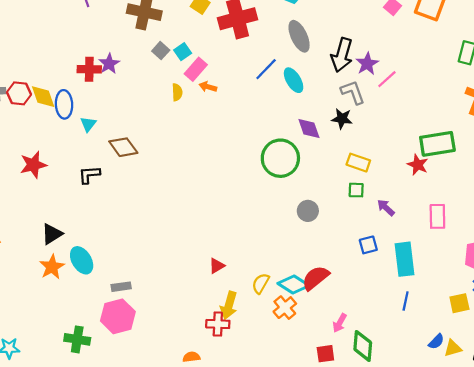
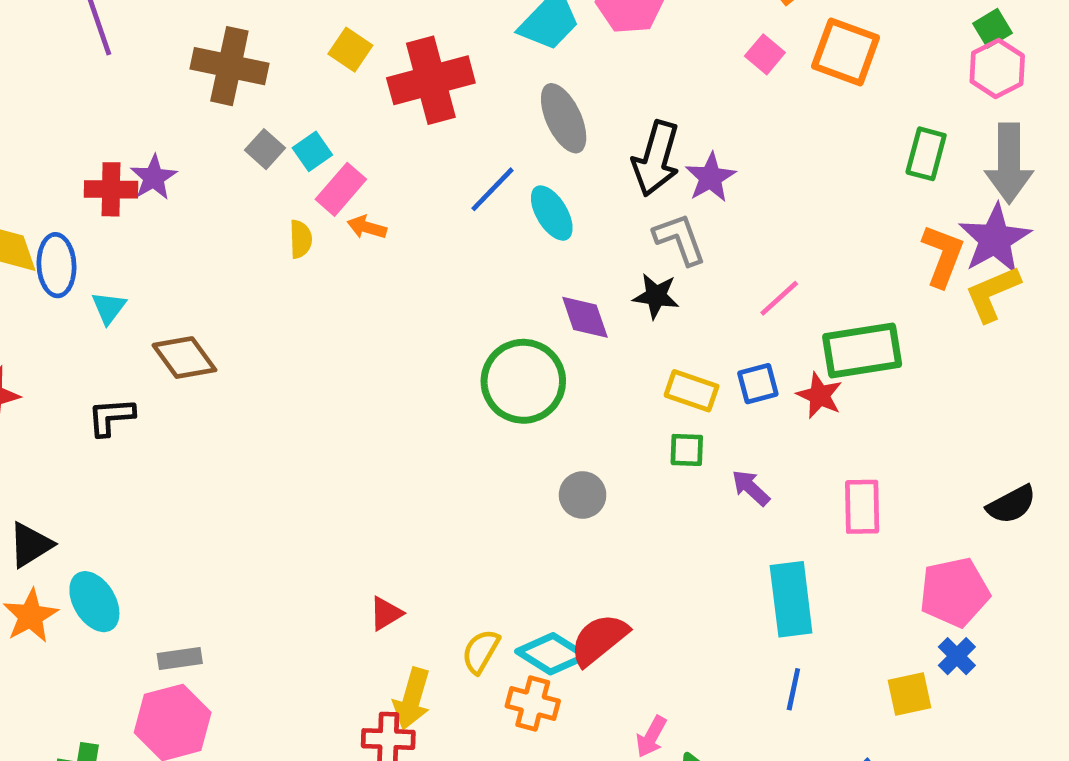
pink line: (387, 79) -> (779, 298), moved
blue square: (368, 245) -> (758, 384), moved
orange cross: (285, 308) -> (533, 704), turned -35

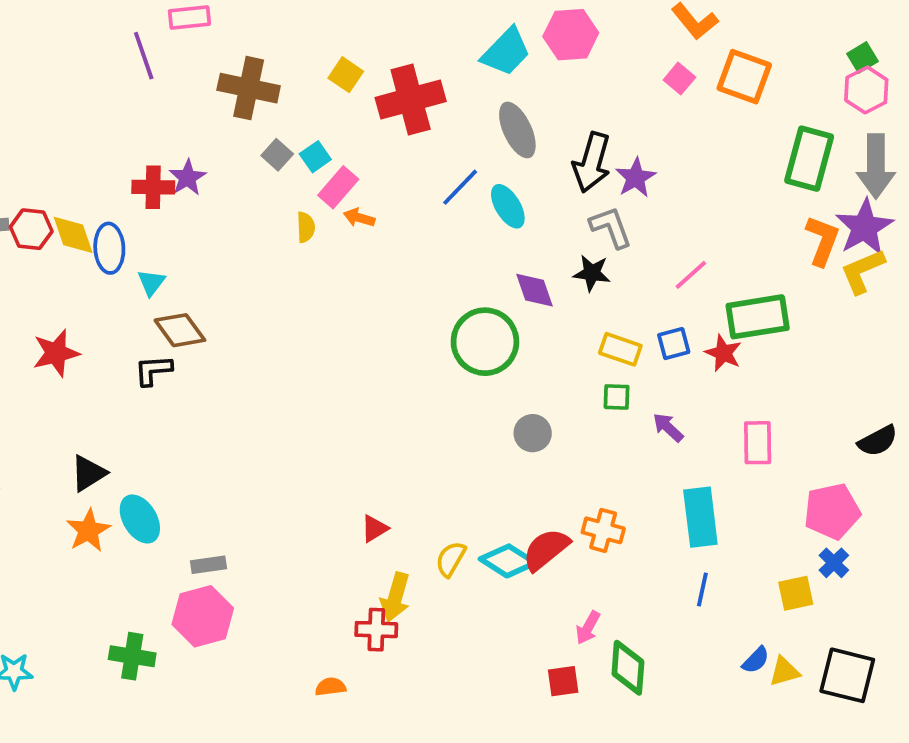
green rectangle: (926, 154) -> (809, 159), size x1.5
brown diamond: (184, 358) -> (180, 330), moved
orange cross: (533, 704) -> (603, 530), moved

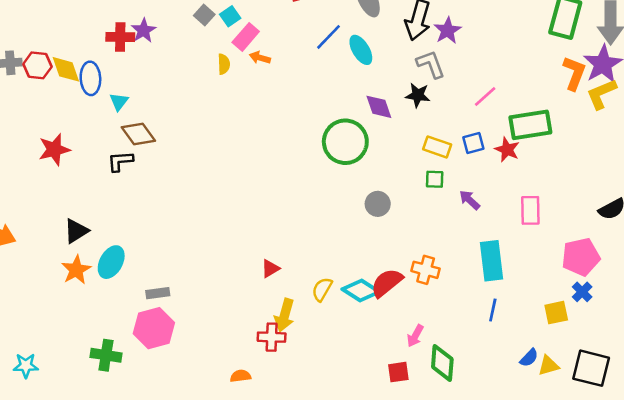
cyan ellipse: (140, 519) -> (111, 262), turned 60

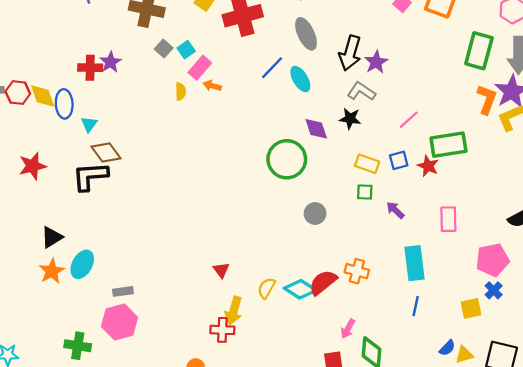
gray L-shape: (431, 64) -> (361, 91), turned -36
black L-shape: (120, 161) -> (90, 176), size x1.6
red triangle: (270, 269) -> (221, 270), turned -36

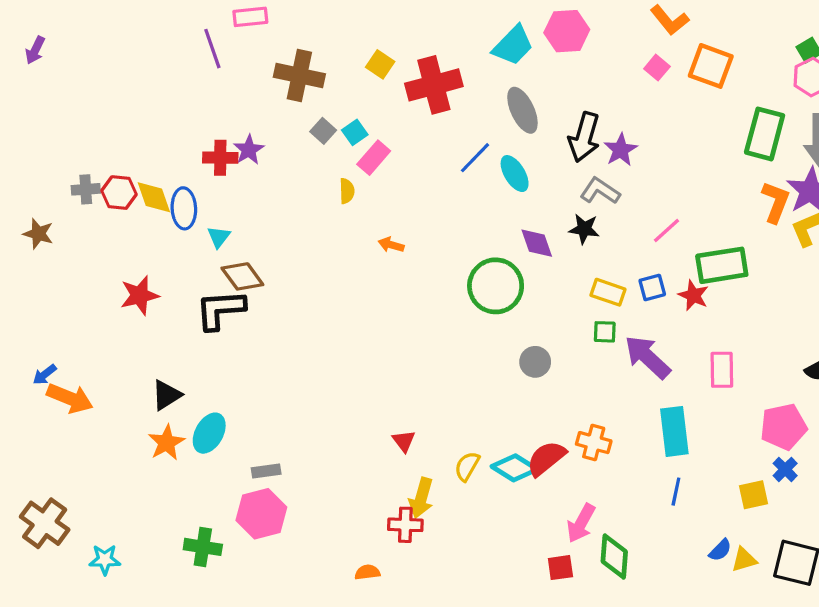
orange arrow: (212, 86) -> (391, 245), moved
purple arrow: (395, 210) -> (647, 357), size x1.8
pink arrow: (348, 329) -> (581, 523), size x1.4

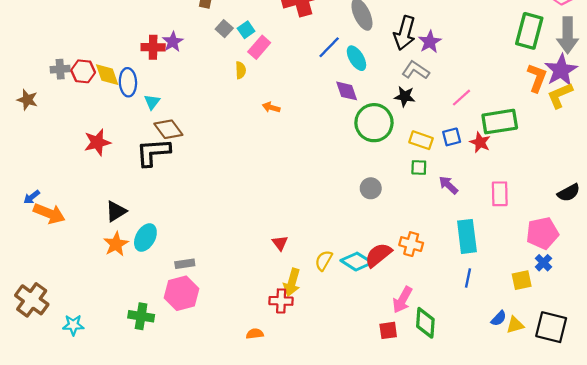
purple diamond: (537, 243) -> (347, 91), moved
green circle: (496, 286) -> (374, 123), moved
purple arrow: (647, 357) -> (448, 185), size x0.6

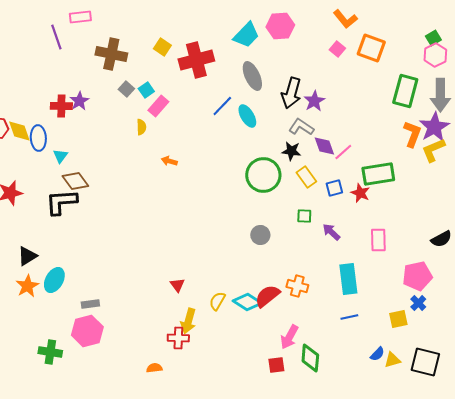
purple diamond: (347, 91) -> (324, 146), moved
yellow rectangle: (421, 140) -> (306, 177), moved, turned 35
blue line: (468, 278) -> (349, 317), turned 66

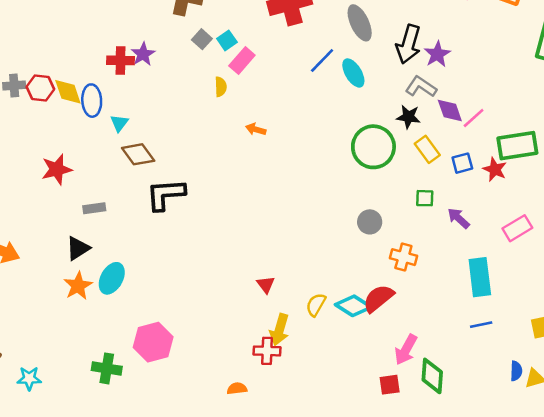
black L-shape: (61, 202) -> (166, 194), moved
pink rectangle: (378, 240) -> (517, 228), turned 60
orange cross: (297, 286) -> (403, 257), moved
gray rectangle: (90, 304) -> (94, 208), moved
blue semicircle: (377, 354) -> (516, 371), turned -42

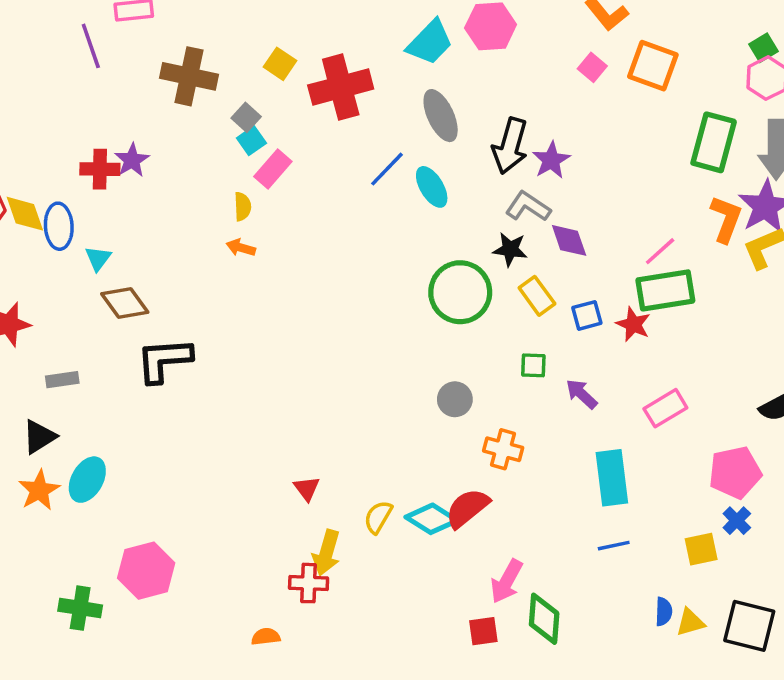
gray square: (202, 39) -> (246, 117), moved
pink line: (474, 118) -> (660, 251), moved
orange arrow: (256, 129) -> (241, 248), moved

